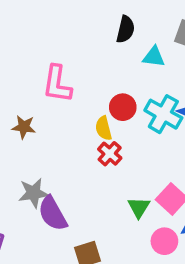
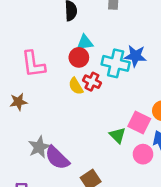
cyan triangle: (154, 57) -> (85, 43), moved
red circle: (123, 107) -> (79, 57), moved
red cross: (110, 154) -> (92, 82), moved

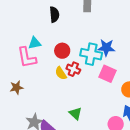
cyan triangle: (85, 43) -> (35, 43), moved
pink square: (139, 122) -> (107, 74), moved
green triangle: (118, 135) -> (75, 113), moved

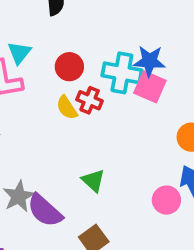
cyan triangle: (35, 43) -> (19, 53), turned -40
pink square: (107, 74) -> (150, 87), moved

